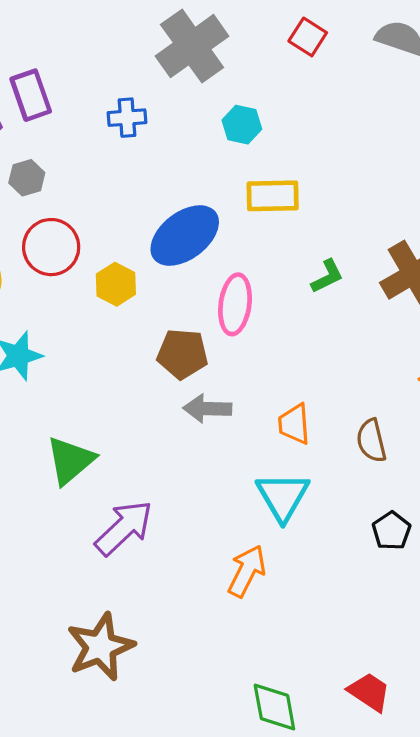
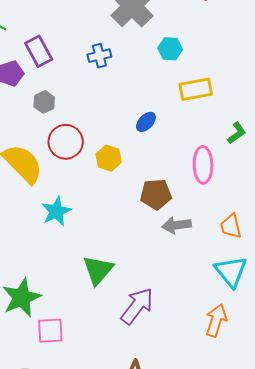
blue ellipse: (185, 236) -> (146, 122), size x0.5
pink ellipse: (235, 304) -> (203, 165), moved

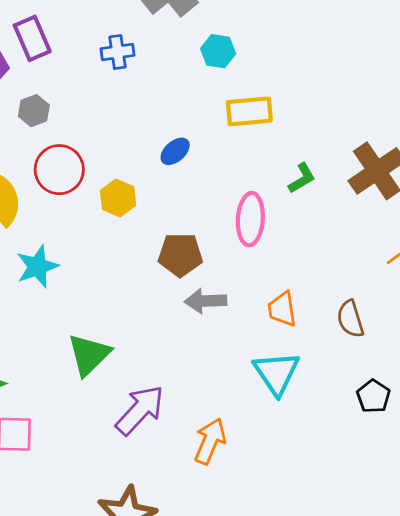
orange arrow: (216, 320) -> (210, 441), moved

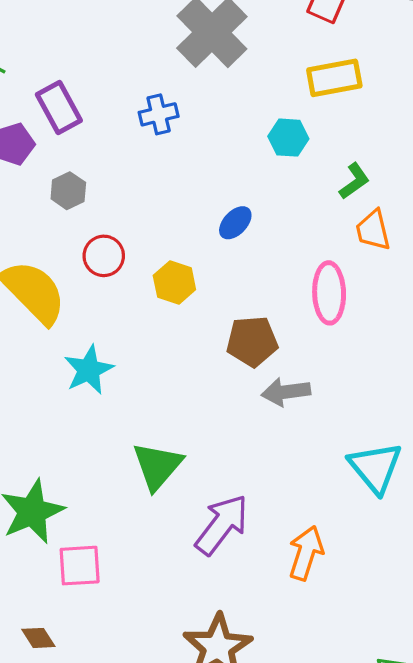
cyan hexagon: (218, 51) -> (288, 138), moved
yellow rectangle: (249, 111) -> (334, 78), moved
red circle: (59, 170) -> (104, 256), size x0.7
green L-shape: (302, 178) -> (354, 181), moved
orange trapezoid: (282, 309) -> (373, 230), moved

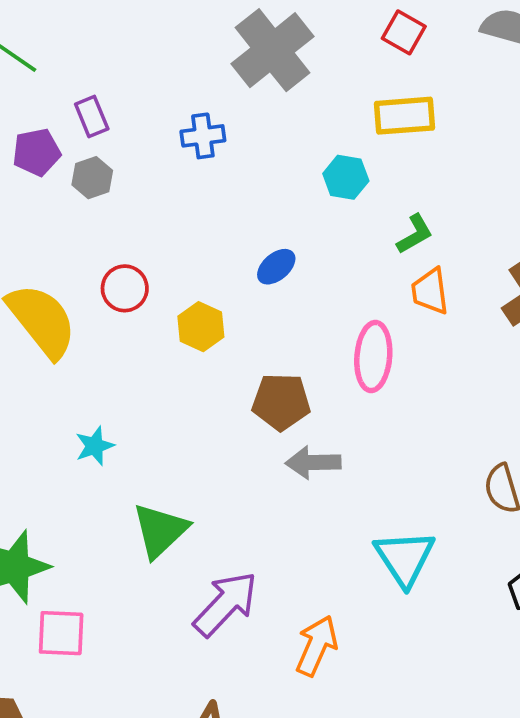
purple rectangle: (59, 108) -> (92, 117), size x0.7
gray hexagon: (68, 191) -> (92, 178), moved
cyan star: (89, 370) -> (95, 446), moved, size x0.7

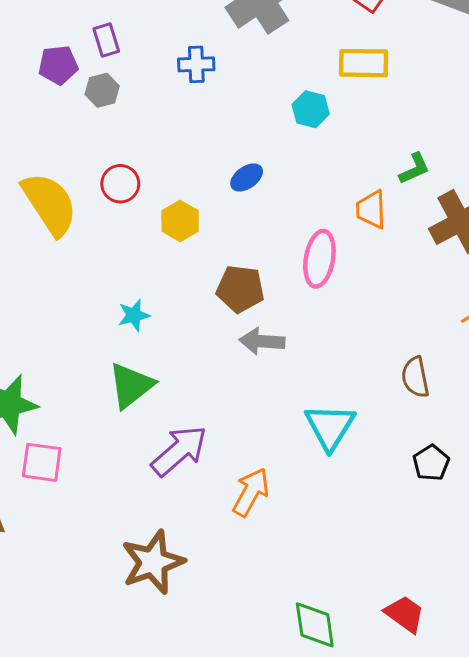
green L-shape: (415, 234) -> (414, 169), moved
cyan star: (95, 446) -> (134, 315), moved

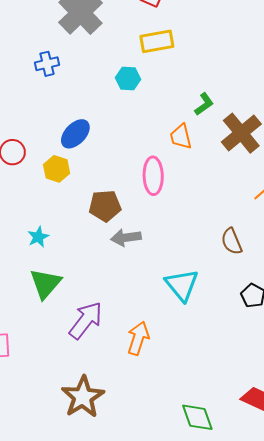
blue ellipse: (247, 177) -> (75, 134), moved, size x1.4

